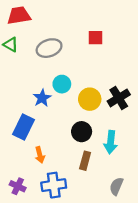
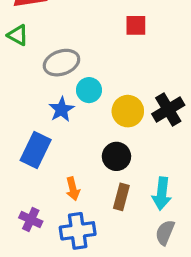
gray ellipse: (49, 48) -> (61, 63), moved
cyan arrow: (111, 142) -> (162, 194), moved
orange arrow: (40, 155) -> (73, 189), moved
purple cross: (18, 186) -> (31, 220), moved

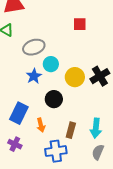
blue rectangle: (36, 150) -> (19, 113), moved
black circle: (116, 156) -> (54, 99), moved
blue cross: (78, 231) -> (56, 151), moved

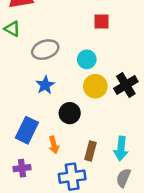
cyan circle: (51, 64) -> (87, 59), moved
purple cross: (15, 144) -> (22, 168), turned -32

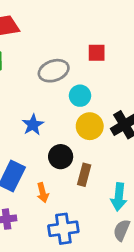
gray ellipse: (45, 50) -> (54, 71), moved
brown rectangle: (90, 151) -> (84, 175), moved

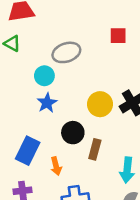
red square: (97, 53) -> (118, 36), moved
cyan circle: (80, 96) -> (44, 76), moved

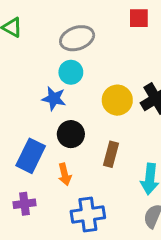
cyan circle: (44, 76) -> (71, 72), moved
blue star: (47, 103) -> (54, 99), turned -30
black circle: (73, 133) -> (71, 134), moved

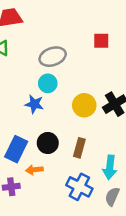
black circle: (71, 134) -> (48, 143), moved
orange arrow: (65, 174) -> (34, 170), moved, turned 98
blue cross: (88, 215) -> (79, 187), moved, turned 35

